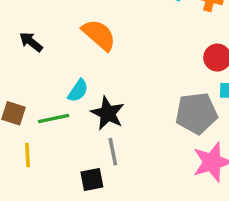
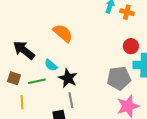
black arrow: (31, 42) -> (24, 50), moved, size x1.6
cyan semicircle: (78, 91) -> (51, 65), turned 96

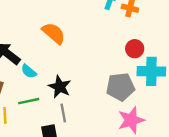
cyan semicircle: (51, 65) -> (29, 71), moved
green line: (37, 81) -> (29, 101), moved

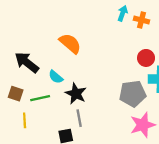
cyan semicircle: (29, 71) -> (56, 77), moved
green line: (29, 101) -> (40, 98), moved

